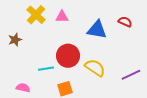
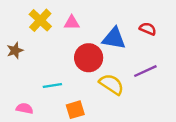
red circle: (68, 56) -> (89, 58), moved
purple line: (131, 75) -> (145, 71), moved

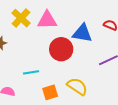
pink triangle: (72, 23) -> (47, 20), size x1.5
yellow semicircle: (112, 84) -> (77, 86), moved

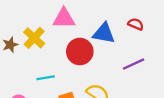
yellow cross: (21, 18) -> (34, 38), moved

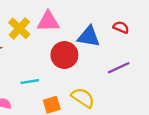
yellow cross: (34, 38) -> (19, 28), moved

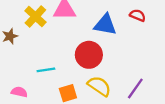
red circle: (64, 55) -> (89, 55), moved
purple line: (119, 68) -> (135, 88), moved, turned -30

